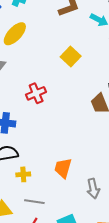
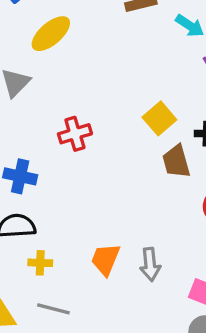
yellow square: (71, 57) -> (159, 118), moved
gray arrow: (93, 189) -> (150, 264), moved

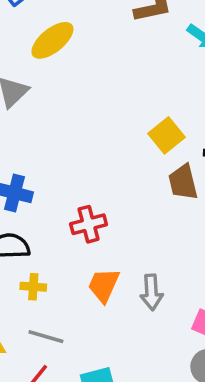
red cross: (75, 134) -> (89, 224), moved

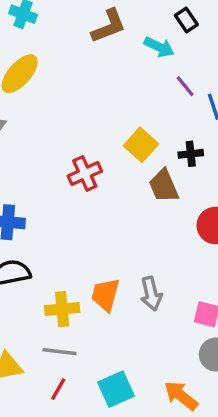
red cross: (89, 224) -> (85, 174), moved
yellow cross: (33, 287) -> (62, 309), moved, size x1.4

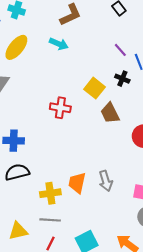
cyan arrow: (159, 47) -> (59, 44), moved
black cross: (191, 154) -> (122, 79), moved, turned 32
red cross: (85, 174) -> (60, 108), turned 36

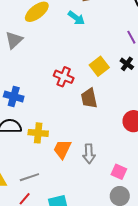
brown trapezoid: (110, 113) -> (89, 98), moved
yellow cross: (50, 193) -> (38, 133), moved
gray line: (50, 220) -> (29, 177), turned -36

